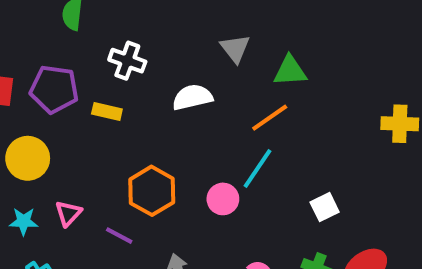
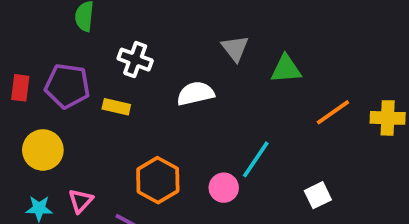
orange line: (270, 118) -> (333, 112), moved

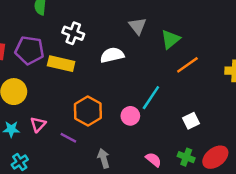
green triangle: (286, 69) -> (170, 39), turned -35
yellow rectangle: (116, 107) -> (61, 64), size x1.5
orange line: (333, 112) -> (187, 65), moved

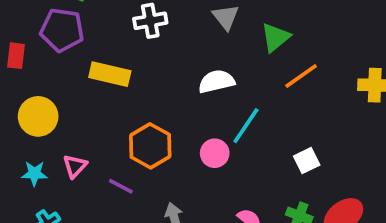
white cross: (73, 33) -> (150, 21), moved, turned -30
purple pentagon: (30, 50) -> (62, 30), moved
white semicircle: (112, 55) -> (217, 81), moved

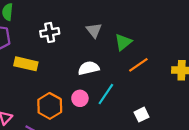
pink circle: (215, 153) -> (80, 98), moved

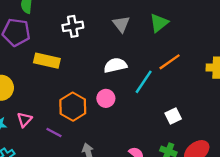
green triangle: (123, 42) -> (159, 23), moved
cyan line: (106, 94) -> (144, 82), moved

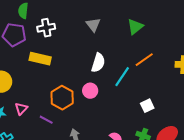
gray triangle: (121, 24) -> (93, 25), moved
white cross: (73, 26) -> (46, 28), moved
white semicircle: (115, 65) -> (98, 63), turned 120

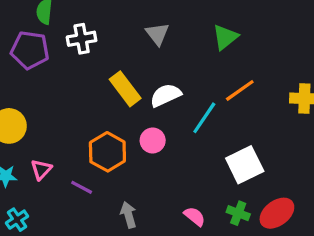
yellow rectangle: (40, 59) -> (125, 89), moved, turned 40
white semicircle: (98, 63) -> (166, 95), turned -132
white square: (147, 106) -> (245, 165), size x1.6

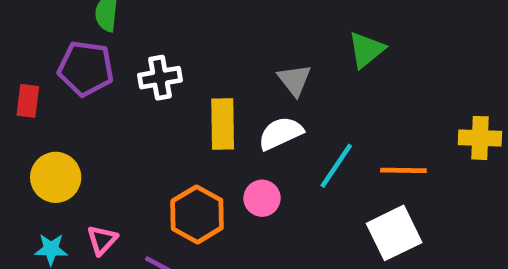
gray triangle: (157, 34) -> (294, 80), moved
white cross: (82, 39) -> (160, 78), moved
yellow rectangle: (125, 89) -> (223, 124), turned 36
orange line: (240, 90) -> (403, 170), moved, turned 36

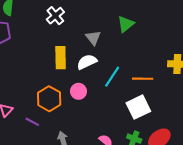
white cross: (160, 78) -> (55, 16), moved, turned -30

